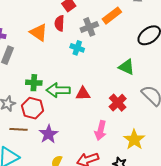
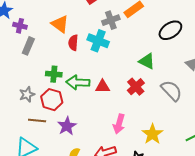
red semicircle: (59, 23) -> (73, 43), moved
cyan cross: (77, 48) -> (98, 41), size x1.5
red cross: (118, 103) -> (136, 87), moved

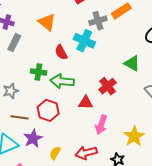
red semicircle: (73, 43) -> (61, 52), moved, turned -35
red triangle: (103, 87) -> (86, 103), moved
red cross: (136, 87) -> (108, 86), moved
red hexagon: (52, 100) -> (48, 110), moved
purple star: (67, 126) -> (33, 138), moved

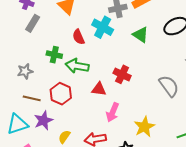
green triangle: (132, 63) -> (141, 35), moved
red cross: (108, 86) -> (122, 74), turned -30

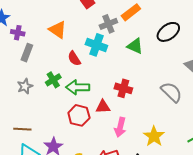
green cross: (54, 55) -> (53, 80), turned -35
gray star: (25, 71) -> (25, 86), moved
red hexagon: (61, 94) -> (79, 115), moved
brown line: (32, 98) -> (22, 129), moved

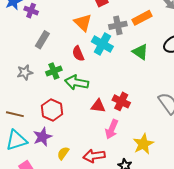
orange triangle: (58, 30) -> (83, 23), moved
purple cross: (18, 33) -> (31, 11), moved
gray rectangle: (27, 53) -> (42, 40), moved
red cross: (123, 88) -> (121, 101), moved
red hexagon: (79, 115) -> (52, 110), moved

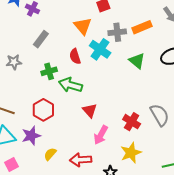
gray star: (25, 72) -> (14, 62), moved
red cross: (121, 101) -> (132, 122), moved
red triangle: (98, 106) -> (90, 110), turned 35

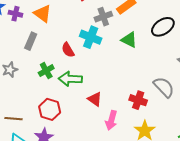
orange triangle: (83, 26) -> (43, 14), moved

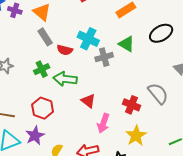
gray cross: (103, 17) -> (104, 57), moved
gray rectangle: (31, 41) -> (45, 37), moved, turned -60
red semicircle: (68, 50) -> (65, 50), turned -49

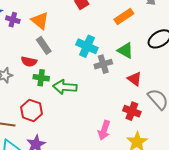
red semicircle: (65, 50) -> (29, 62), moved
green cross: (42, 69) -> (41, 78), turned 35
red triangle: (88, 101) -> (134, 79), moved
red hexagon: (43, 108) -> (32, 110), moved

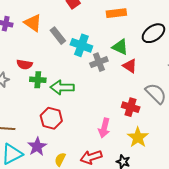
orange rectangle: (124, 16) -> (116, 13), turned 30
gray rectangle: (44, 45) -> (58, 36), moved
red triangle: (134, 79) -> (130, 66), moved
red hexagon: (32, 110) -> (51, 118), moved

